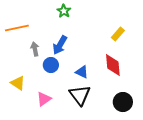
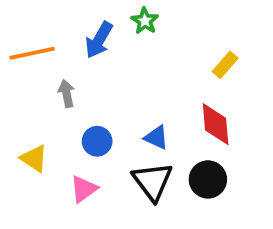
green star: (64, 11) -> (145, 21), moved
blue arrow: (60, 45) -> (99, 40), moved
blue circle: (51, 65) -> (97, 141), moved
black circle: (123, 102) -> (208, 179), moved

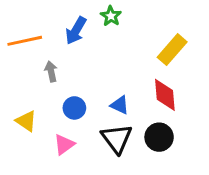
yellow rectangle: (225, 65) -> (172, 50), size x1.5

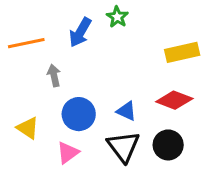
yellow rectangle: (172, 50) -> (182, 52), turned 36
red diamond: (165, 95) -> (174, 100), turned -64
blue circle: (74, 108) -> (79, 114), size x1.4

